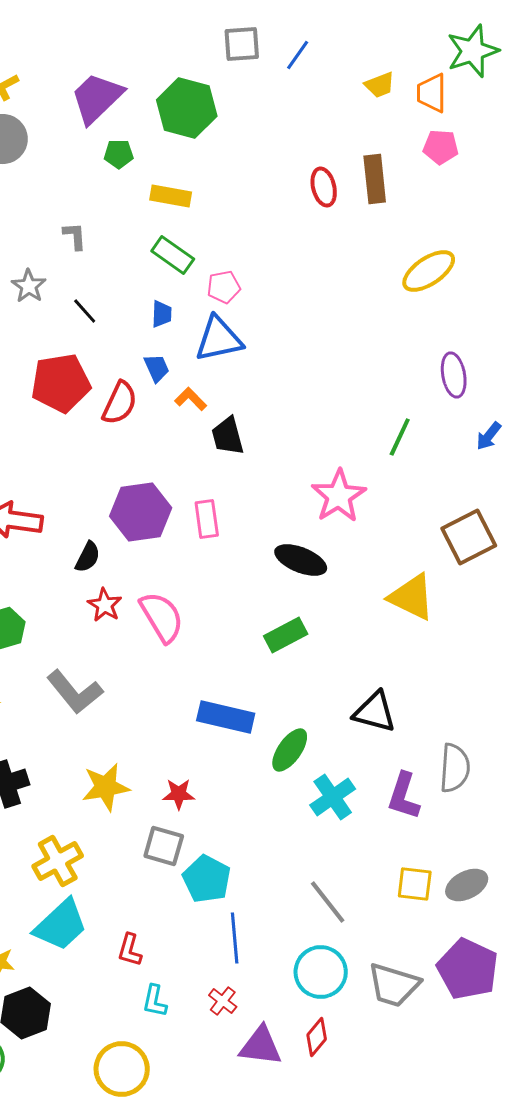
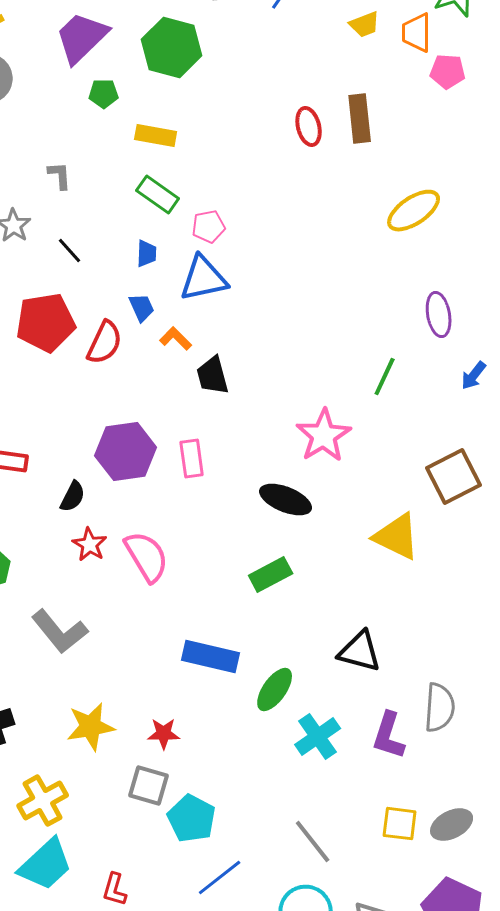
pink pentagon: (441, 147) -> (448, 72), moved
blue line: (235, 938) -> (220, 878), turned 57

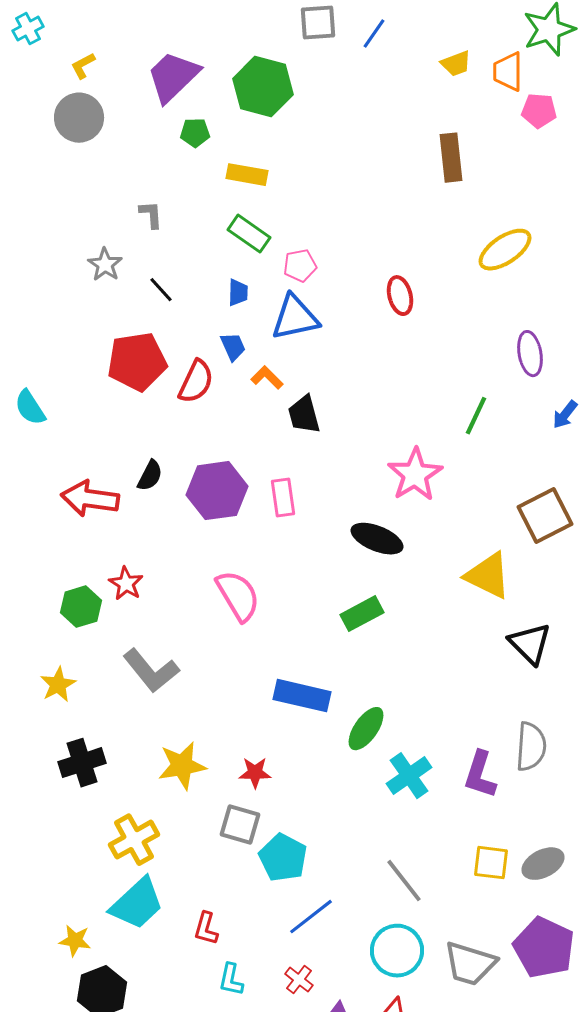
red ellipse: (309, 127) -> (400, 296), moved
black semicircle: (73, 497) -> (150, 476), moved
red star: (90, 545) -> (126, 584), moved
black triangle: (360, 652) -> (530, 644), moved, turned 30

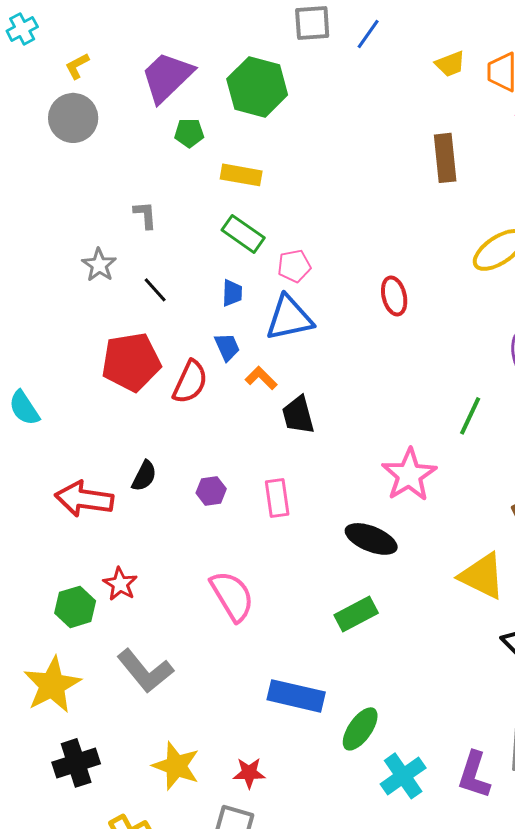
purple hexagon: (217, 491) -> (211, 491), size x0.5
yellow star: (58, 685) -> (52, 685), size x1.6
yellow star: (182, 766) -> (176, 766), turned 30

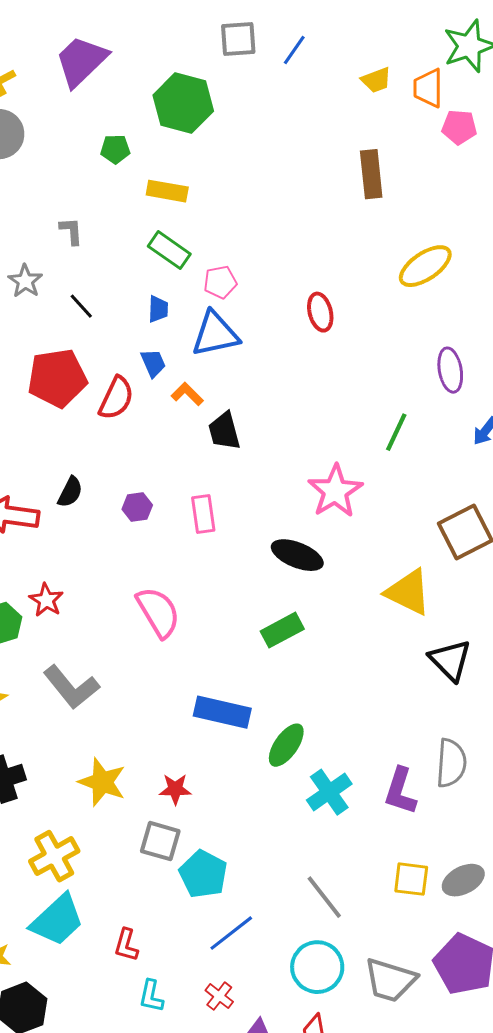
purple trapezoid: (167, 77) -> (81, 61), moved

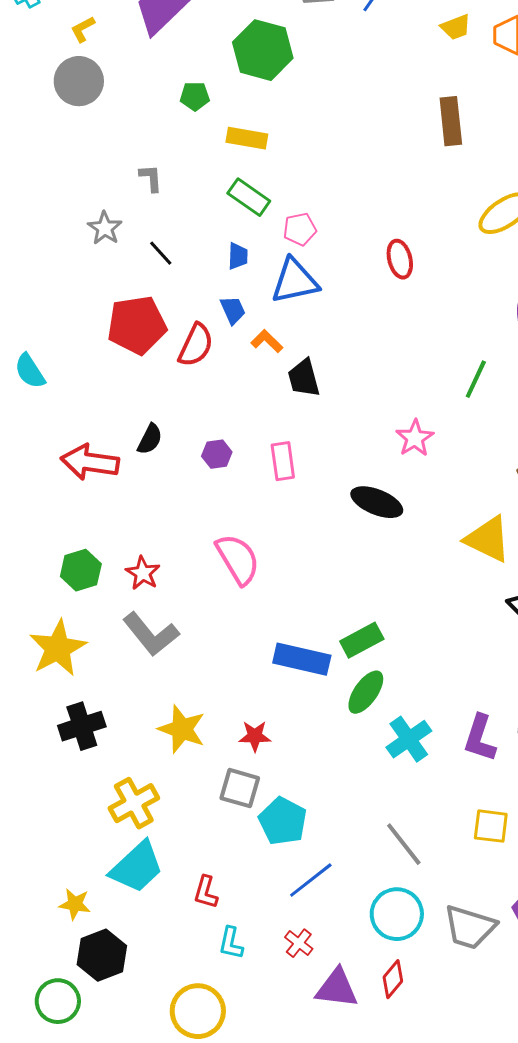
pink star: (335, 491) -> (415, 438), size x0.7
red star: (46, 600) -> (143, 573), moved
green rectangle: (282, 630) -> (362, 640), moved

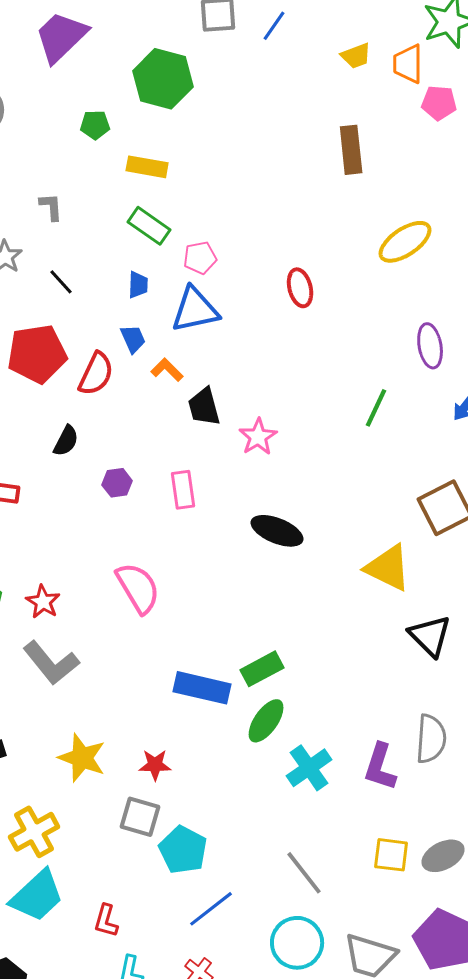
pink star: (415, 438) -> (258, 437), moved
black semicircle: (150, 439) -> (66, 441), moved

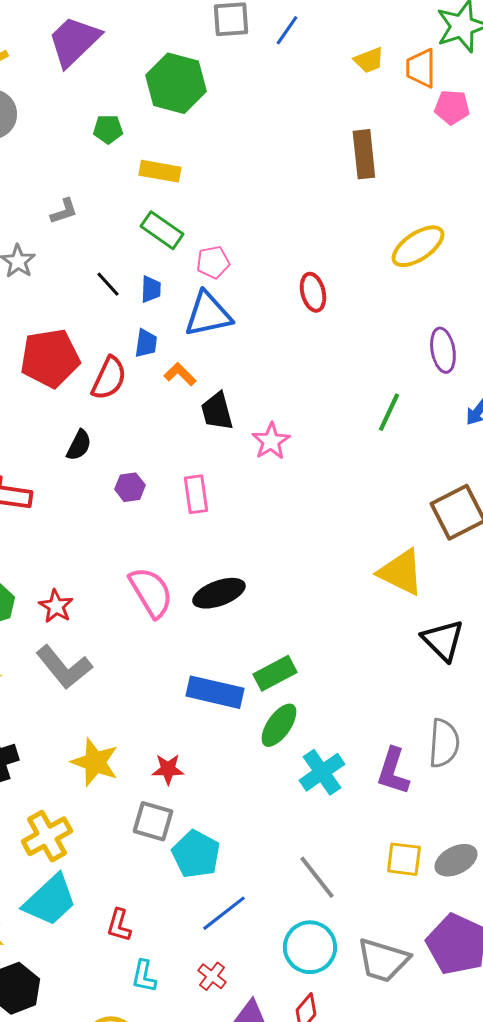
gray L-shape: (51, 207) -> (64, 211), turned 76
black line: (61, 282) -> (108, 284), moved
blue trapezoid: (133, 339) -> (146, 343), turned 32
black ellipse: (277, 531) -> (219, 593), moved, turned -42

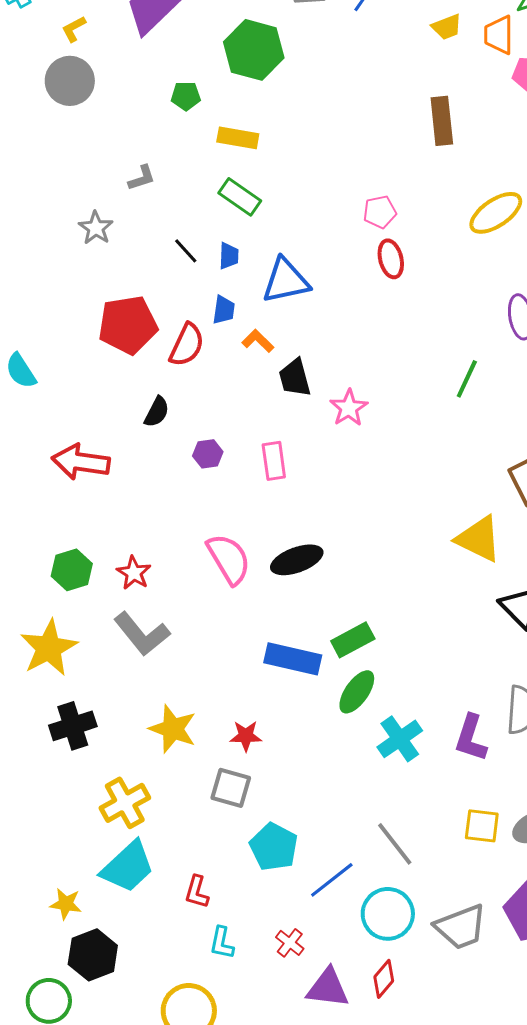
pink pentagon: (213, 262) -> (380, 212), moved
cyan pentagon: (196, 854) -> (274, 847), moved
blue line: (224, 913) -> (332, 880), moved
gray trapezoid: (383, 960) -> (461, 927), turned -38

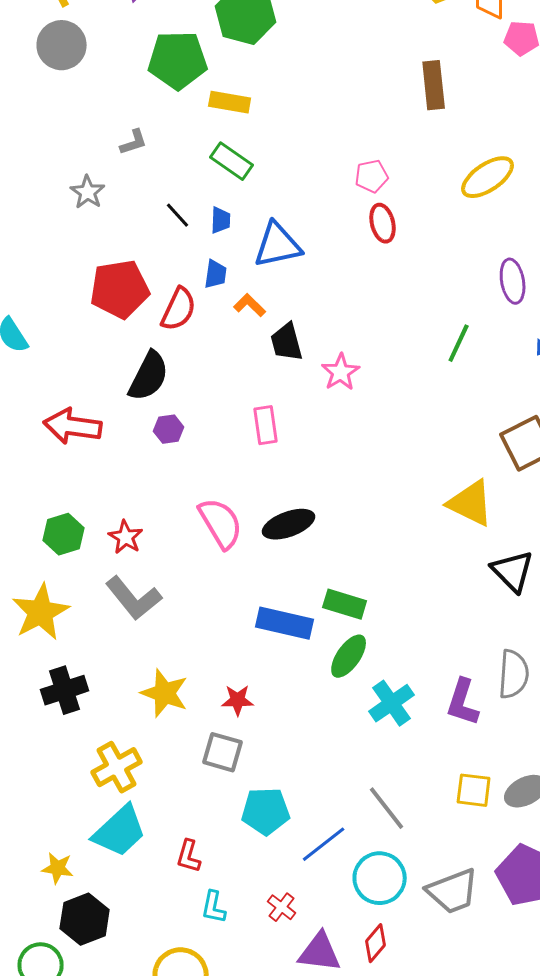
green pentagon: (186, 96) -> (178, 60), size x2.0
black semicircle: (157, 412) -> (149, 376), size x1.6
purple hexagon: (208, 454) -> (169, 429), moved
green rectangle: (353, 640) -> (345, 604), turned 45
cyan pentagon: (274, 847) -> (266, 811), turned -30

